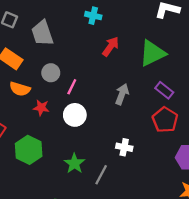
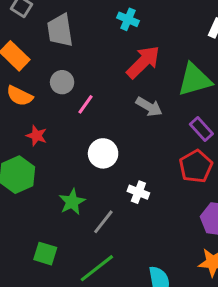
red arrow: (111, 46) -> (143, 62), size x1.4
gray arrow: (122, 94) -> (149, 107), moved, turned 90
red star: (41, 108) -> (37, 136), moved
white circle: (75, 115) -> (103, 153), moved

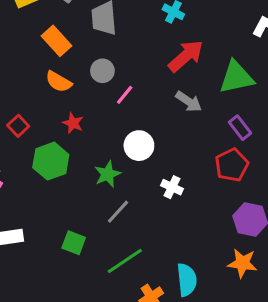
green star: (72, 202) -> (108, 174), moved
gray line: (103, 222) -> (118, 212), moved

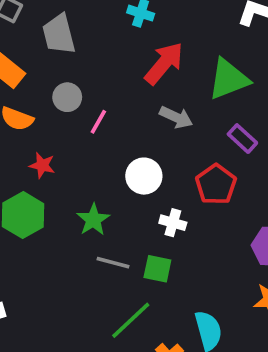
white circle: (139, 146) -> (144, 176), moved
red pentagon: (232, 165) -> (216, 184), moved
gray line: (118, 212) -> (113, 263), turned 72
green square: (74, 243) -> (157, 269), moved

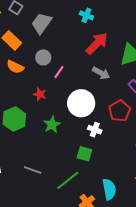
gray trapezoid: (59, 34) -> (41, 23), turned 45
red star: (42, 165) -> (40, 94), moved
white circle: (144, 176) -> (81, 103), size x1.4
gray line: (113, 263) -> (33, 170), moved

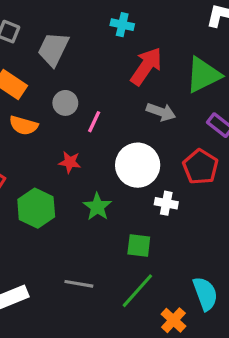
green square: (84, 154) -> (139, 245), moved

